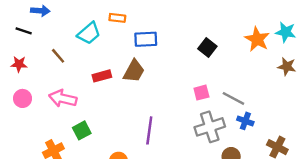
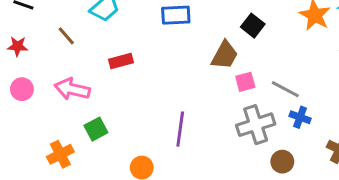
brown trapezoid: (134, 71) -> (225, 55), moved

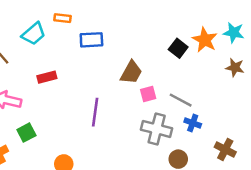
black square: (253, 26) -> (178, 48), moved
gray cross: (256, 125) -> (157, 129), turned 32
purple line: (180, 129) -> (95, 112), moved

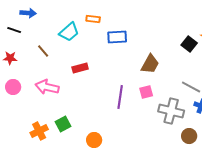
pink square: (148, 94) -> (146, 92), moved
green square: (26, 133) -> (63, 124), moved

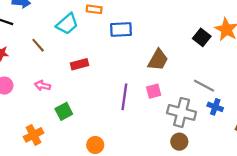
pink arrow: (47, 87) -> (43, 86), size x0.6
green square: (63, 124) -> (64, 111), moved
brown circle: (189, 136) -> (179, 142), moved

